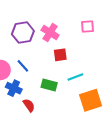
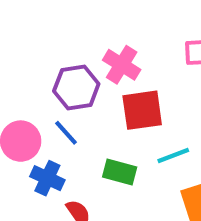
purple hexagon: (23, 33) -> (76, 87), moved
red square: (60, 55) -> (142, 110), size x1.5

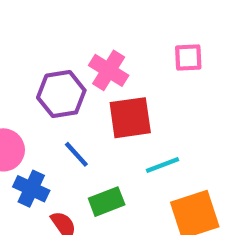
blue line: (66, 133) -> (76, 154), moved
green rectangle: (120, 172) -> (107, 202), moved, turned -36

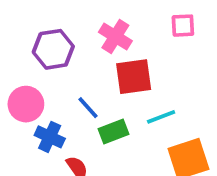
purple hexagon: (61, 94) -> (53, 49), moved
green rectangle: (107, 202) -> (114, 131), moved

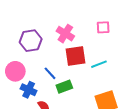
cyan line: (161, 117) -> (99, 64), moved

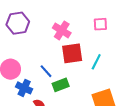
purple hexagon: (31, 41) -> (18, 23), moved
cyan line: (99, 64) -> (96, 62), turned -42

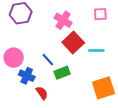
red square: (72, 53) -> (73, 42), turned -35
cyan line: (96, 62) -> (96, 51), turned 63

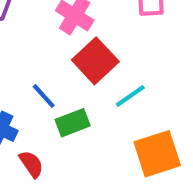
cyan line: (96, 51) -> (130, 96), moved, turned -35

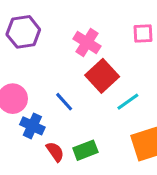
green rectangle: (73, 123) -> (85, 150), moved

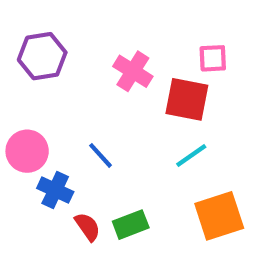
red square: (102, 76) -> (187, 99), moved, turned -36

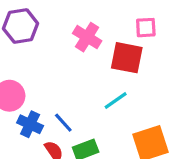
blue line: (100, 155) -> (63, 123), moved
cyan line: (191, 155) -> (116, 100), moved

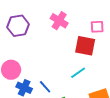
pink cross: (87, 37) -> (59, 21), moved

